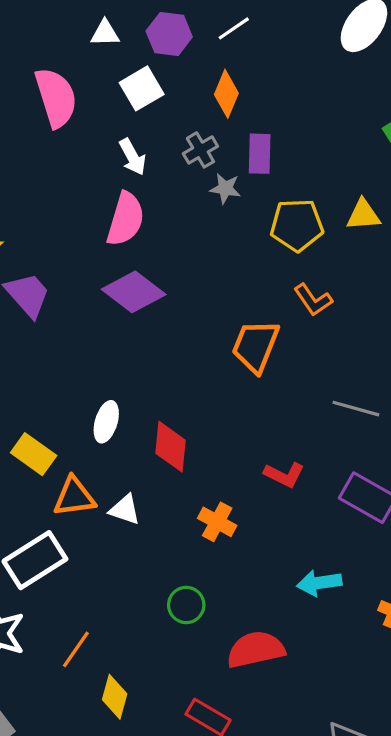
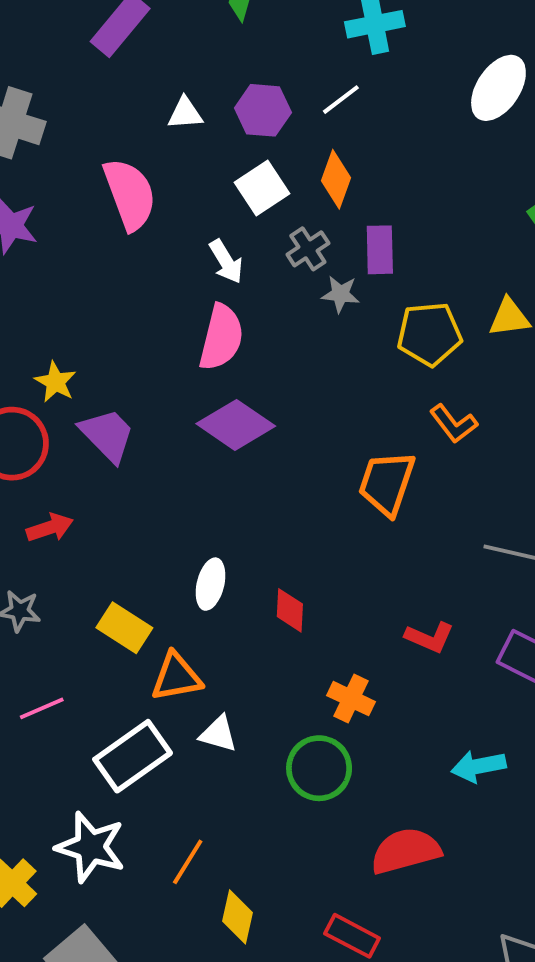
white square: (142, 88) -> (262, 188), moved
red diamond: (170, 447) -> (290, 610), size x0.7
white triangle: (125, 510) -> (218, 734), moved
green circle: (186, 605) -> (319, 768), moved, size x1.4

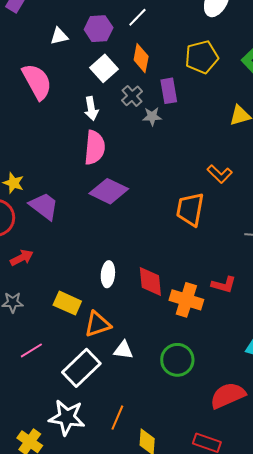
white arrow: (226, 262) -> (91, 109), turned 30
yellow pentagon: (429, 334) -> (202, 57), moved
red diamond: (290, 610) -> (150, 282), size x1.4
orange cross: (351, 699) -> (186, 300), moved, size x1.4

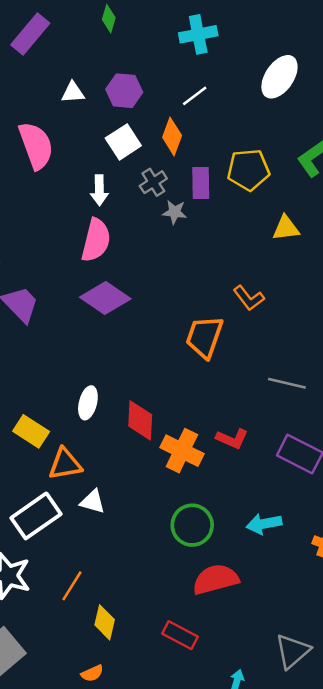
white line: (137, 17) -> (195, 96), moved
yellow pentagon: (202, 57) -> (248, 170), moved
green circle: (177, 360) -> (192, 525), moved

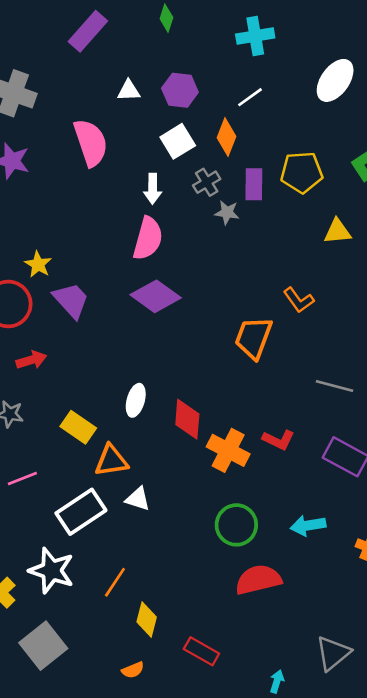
red rectangle: (180, 635) -> (201, 651), moved

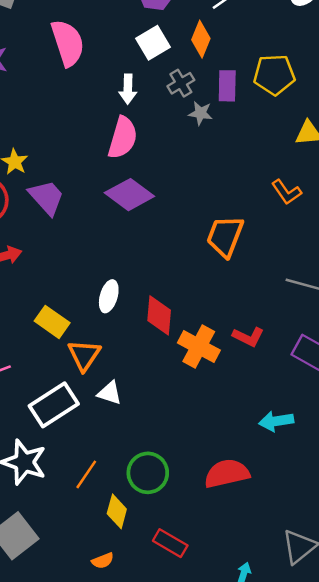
orange L-shape: (299, 300) -> (286, 192), moved
orange triangle: (111, 461) -> (84, 355), turned -48
green circle: (236, 525) -> (148, 473), moved

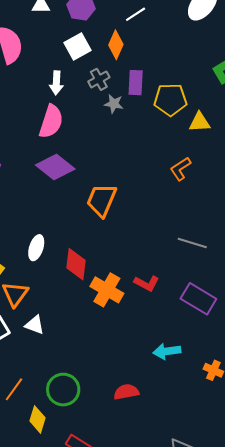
yellow pentagon: (274, 75) -> (170, 100), moved
orange L-shape: (286, 192) -> (180, 169), turned 90
orange trapezoid: (225, 236) -> (102, 200), moved
red semicircle: (227, 474) -> (126, 392), size x0.7

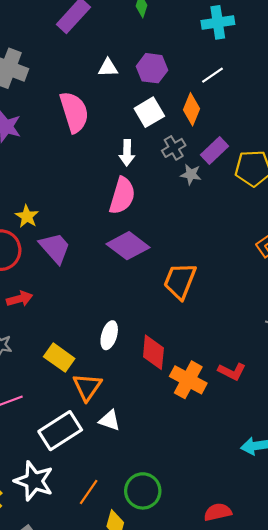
purple rectangle: (136, 83) -> (214, 150), turned 45
red semicircle: (126, 392) -> (218, 512), moved

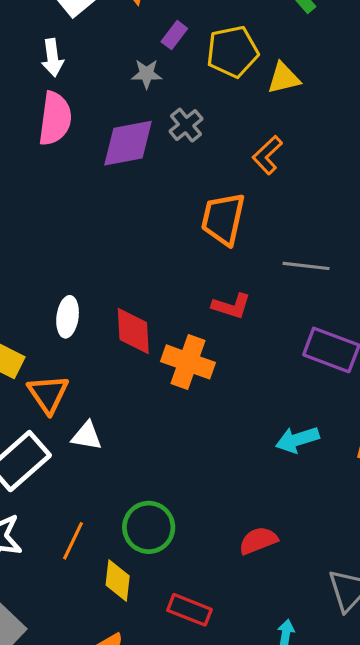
gray cross: (174, 148) -> (186, 125), moved
purple rectangle: (214, 150) -> (174, 35), size x0.7
purple diamond: (128, 246) -> (128, 143), moved, turned -39
orange trapezoid: (180, 281) -> (223, 219), moved
red L-shape: (232, 371) -> (231, 306), moved

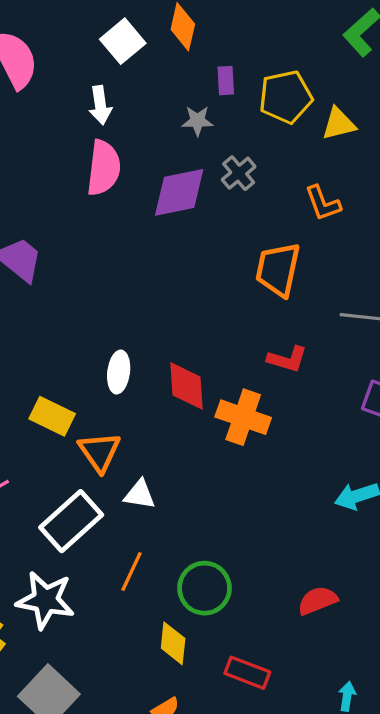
purple rectangle: (174, 35) -> (226, 81), turned -40
orange L-shape: (267, 155) -> (323, 203), turned -66
orange line: (73, 541) -> (131, 572), moved

